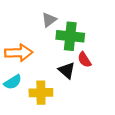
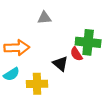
gray triangle: (49, 20) -> (44, 18), turned 32
green cross: (70, 36) -> (88, 42), moved

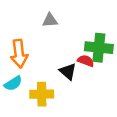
orange arrow: (17, 48) -> (19, 54), turned 85
red semicircle: (76, 54) -> (86, 61), turned 144

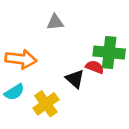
orange arrow: (19, 54) -> (21, 59), turned -76
yellow cross: (42, 94) -> (46, 104), turned -35

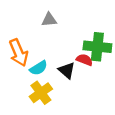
orange arrow: (21, 59) -> (19, 53), turned 60
cyan semicircle: (14, 92) -> (39, 68), moved

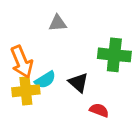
red semicircle: (84, 60) -> (99, 110), moved
yellow cross: (41, 93) -> (26, 91), moved, turned 30

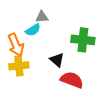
cyan semicircle: (45, 80) -> (33, 30), moved
red semicircle: (99, 110) -> (72, 80), size x1.6

